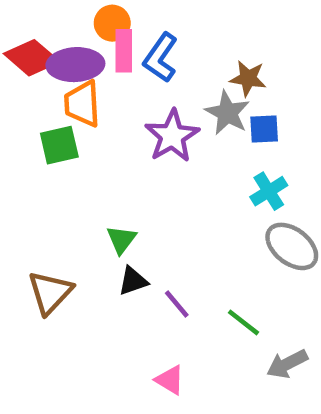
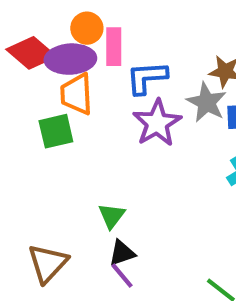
orange circle: (112, 23) -> (87, 28), moved
blue L-shape: (161, 58) -> (147, 78), moved, turned 51
purple line: (177, 304) -> (122, 276), moved

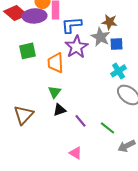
orange trapezoid: (77, 94) -> (56, 63), moved
purple line: (122, 276) -> (81, 121), moved

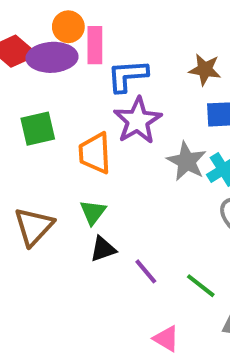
gray star: (101, 37) -> (187, 161), moved
brown triangle: (24, 115) -> (34, 227), moved
pink triangle: (76, 153) -> (166, 339), moved

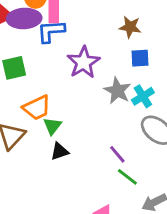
blue L-shape: (127, 76) -> (51, 31), moved
orange trapezoid: (95, 153) -> (37, 108), moved, turned -112
purple line: (146, 271) -> (117, 154), moved

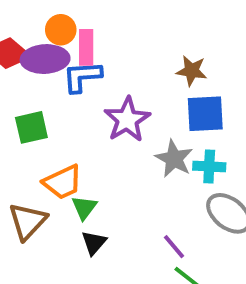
blue square: (140, 58) -> (205, 114), size x1.5
cyan cross: (143, 96) -> (209, 166), turned 35
black triangle: (59, 151) -> (94, 243), turned -30

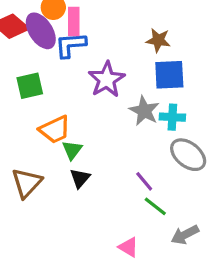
purple ellipse: (45, 59) -> (41, 31), turned 60
brown triangle: (28, 221) -> (27, 183), moved

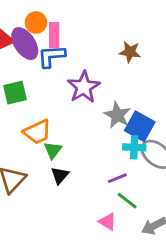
blue square: (169, 75) -> (140, 126), moved, turned 32
cyan cross: (172, 117) -> (134, 147), moved
purple line: (144, 181) -> (117, 178), turned -72
pink triangle: (129, 247) -> (108, 222), moved

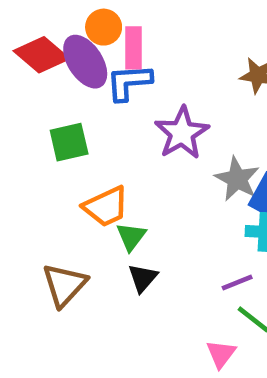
pink triangle: (108, 222) -> (221, 354), turned 36

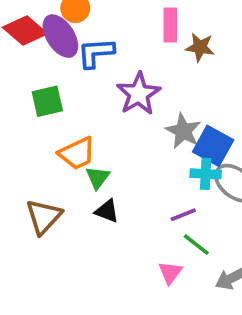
pink rectangle: (134, 48) -> (170, 25), moved
black triangle: (143, 278) -> (107, 211), turned -50

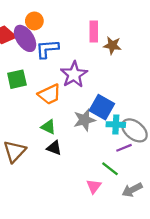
gray star: (183, 131) -> (84, 120), moved, turned 30
blue square: (213, 146) -> (102, 107), moved
orange trapezoid: (77, 153) -> (49, 94), moved
green triangle: (98, 178) -> (48, 127), turned -42
purple line: (183, 215) -> (124, 148), moved

